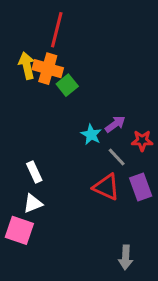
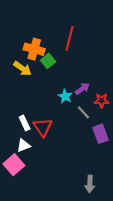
red line: (57, 30) -> (69, 39), moved
yellow arrow: (27, 66) -> (22, 68), moved, turned 138
red triangle: (106, 187) -> (43, 127), moved, turned 30
pink square: (19, 230) -> (14, 165), turned 30

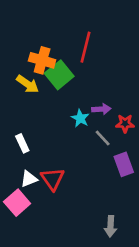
green square: (48, 61) -> (59, 75), size x1.5
purple arrow: (82, 89) -> (101, 109), turned 32
white rectangle: (25, 123) -> (22, 143), moved
red triangle: (43, 127) -> (53, 179), moved

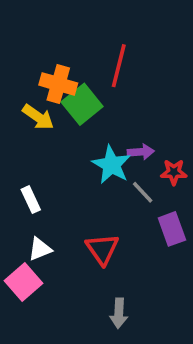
cyan star: (80, 118) -> (111, 165), size x1.5
red triangle: (53, 179) -> (102, 249), moved
gray arrow: (111, 226) -> (119, 313), moved

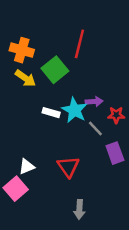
orange cross: (58, 84) -> (22, 50), moved
white rectangle: (31, 200) -> (51, 113), moved, turned -49

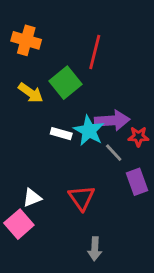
orange cross: (22, 50) -> (26, 40), moved
purple arrow: (94, 102) -> (112, 121), size x1.6

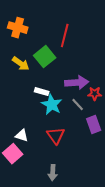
cyan star: (89, 131) -> (52, 105), moved
white triangle: (32, 198) -> (22, 136), turned 40
gray arrow: (95, 249) -> (53, 173), moved

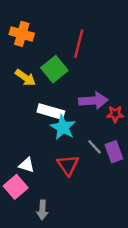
white rectangle: (42, 92) -> (51, 112), size x1.5
gray line: (78, 105) -> (95, 147), moved
gray arrow: (53, 173) -> (42, 210), moved

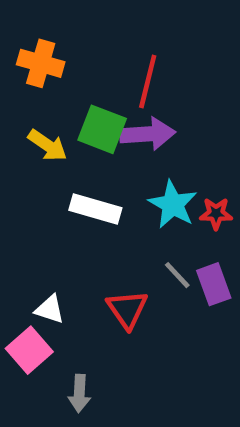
green square: (54, 69) -> (102, 129), turned -30
purple arrow: (93, 101) -> (148, 134), moved
cyan star: (63, 127) -> (173, 204), moved

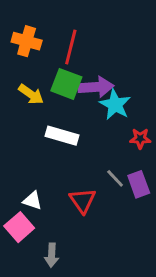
red line: (148, 81) -> (71, 47), moved
cyan star: (173, 204) -> (115, 105), moved

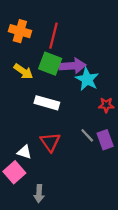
red triangle: (83, 201) -> (50, 142), moved

